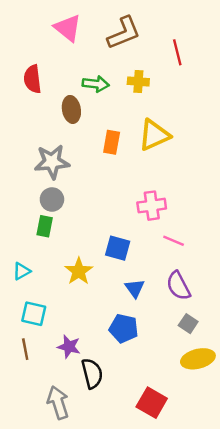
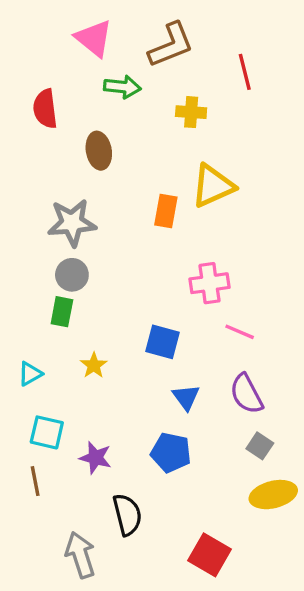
green arrow: (96, 84) -> (122, 87), moved
orange rectangle: (112, 142) -> (166, 211), moved
yellow star: (79, 271) -> (94, 365), moved, size x0.7
purple star: (69, 347) -> (95, 458), moved

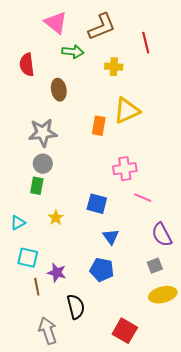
purple semicircle: (246, 394) -> (162, 235), moved
gray square: (260, 446) -> (155, 266), turned 35
brown line: (35, 481) -> (37, 287), moved

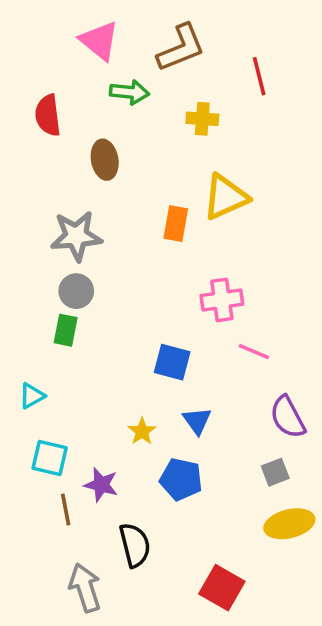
yellow star: (56, 218) -> (142, 431), moved

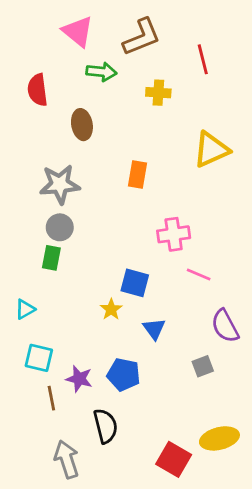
yellow triangle: (225, 197) -> (211, 150), moved
yellow star: (142, 431) -> (111, 309), moved
gray square: (275, 472) -> (203, 366), moved
blue pentagon: (181, 479) -> (124, 375), moved
yellow ellipse: (289, 524) -> (219, 438), moved

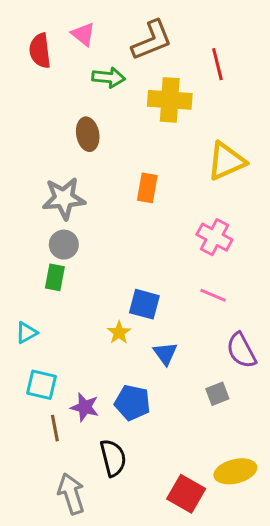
pink triangle: (78, 32) -> (83, 34), size x0.7
red semicircle: (37, 90) -> (40, 51), moved
yellow cross: (158, 93) -> (170, 100), size x1.6
pink cross: (174, 234) -> (214, 237), moved, turned 36

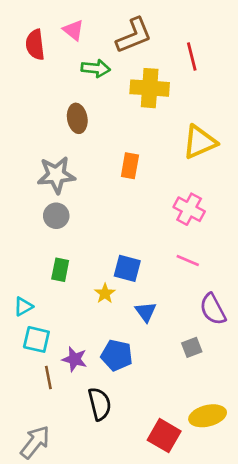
green rectangle: (55, 277) -> (60, 270), moved
cyan triangle: (27, 333) -> (23, 307), moved
gray arrow: (71, 494) -> (35, 442), moved, turned 56

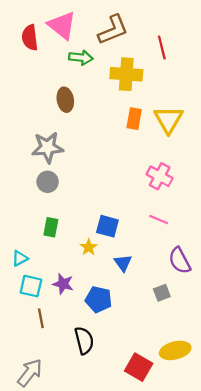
pink triangle: (73, 30) -> (62, 25), size x1.6
yellow triangle: (200, 142) -> (168, 120), turned -36
orange rectangle: (130, 166) -> (134, 119), moved
purple star: (75, 359) -> (63, 284), moved

